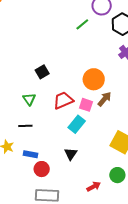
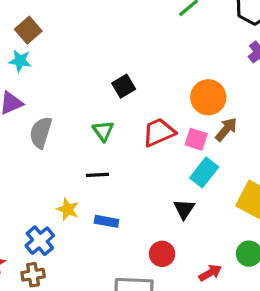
cyan rectangle: (77, 124) -> (204, 172), moved
black triangle: (71, 154) -> (184, 209), moved
red circle: (42, 169) -> (162, 254), moved

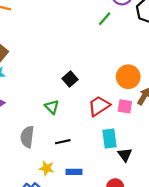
green triangle: (103, 131) -> (52, 107), moved
gray semicircle: (41, 132) -> (27, 137), moved
cyan rectangle: (204, 172) -> (110, 138), moved, turned -36

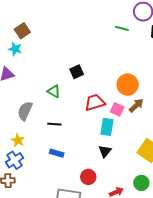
green line: (105, 19) -> (122, 28), turned 48
green triangle: (52, 107) -> (54, 91), turned -32
cyan rectangle: (110, 138) -> (107, 127), moved
yellow star: (47, 168) -> (18, 140), moved

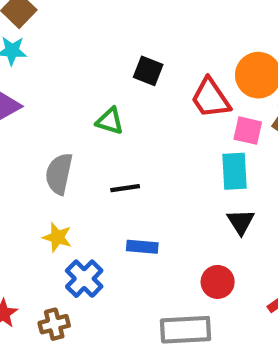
black square: (77, 72) -> (148, 71), turned -32
red trapezoid: (95, 102) -> (211, 98), moved, turned -95
blue cross: (14, 160) -> (84, 279), moved

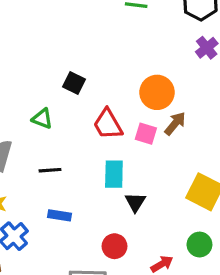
red trapezoid: (211, 98) -> (108, 124), moved
cyan rectangle: (235, 171) -> (114, 174), moved

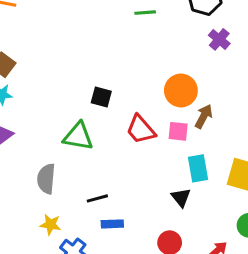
green triangle: (42, 119) -> (78, 136), size x1.5
black line: (50, 170) -> (97, 198), moved
cyan rectangle: (114, 174) -> (198, 168), moved

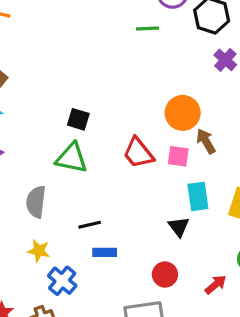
black square: (101, 97) -> (78, 119), moved
brown arrow: (204, 116) -> (206, 141), turned -60

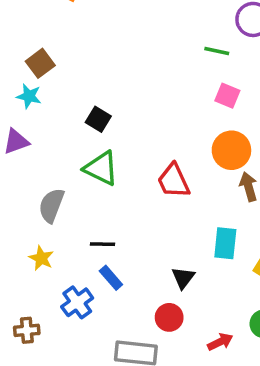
black square: (78, 119) -> (98, 119), moved
pink square: (178, 156) -> (227, 96), moved
black triangle: (179, 227) -> (183, 278), moved
blue rectangle: (105, 252) -> (111, 278), turned 35
blue cross: (62, 281) -> (77, 302), moved

